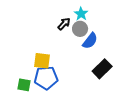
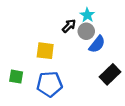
yellow square: (42, 61) -> (45, 51), moved
green square: (24, 85) -> (16, 77), moved

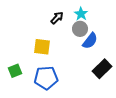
black arrow: (69, 26) -> (57, 18), moved
green square: (16, 77) -> (15, 71), turned -32

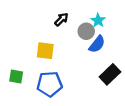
cyan star: (81, 14) -> (98, 20), moved
green square: (15, 71) -> (16, 77), turned 32

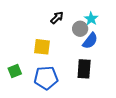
black rectangle: (110, 74) -> (84, 69), moved, turned -42
green square: (16, 77) -> (15, 71), turned -32

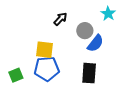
cyan star: (91, 19) -> (108, 14), moved
blue pentagon: (46, 78) -> (47, 69), moved

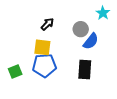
black arrow: (60, 19) -> (47, 24), moved

